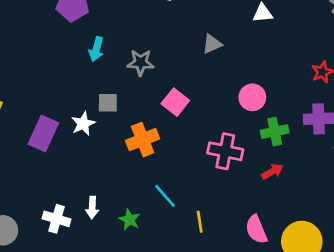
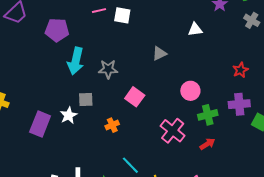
cyan arrow: (96, 49) -> (76, 61), size x1.5
orange cross: (143, 140) -> (112, 125), size x0.6
pink cross: (225, 151) -> (173, 131), turned 30

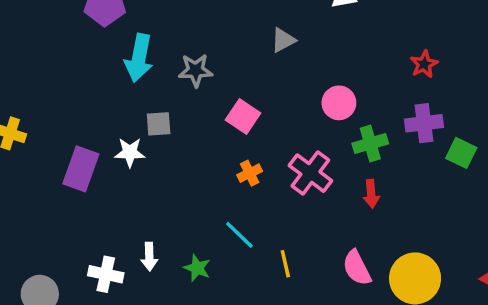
white star: (69, 115) -> (130, 152), turned 30
orange cross: (112, 125) -> (250, 173), moved
red arrow: (207, 144) -> (371, 194), turned 119

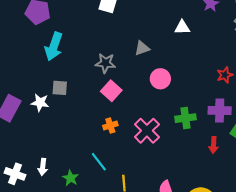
gray star: (196, 70) -> (105, 63), moved
pink circle: (339, 103) -> (160, 79), moved
red arrow: (371, 194) -> (214, 145), moved

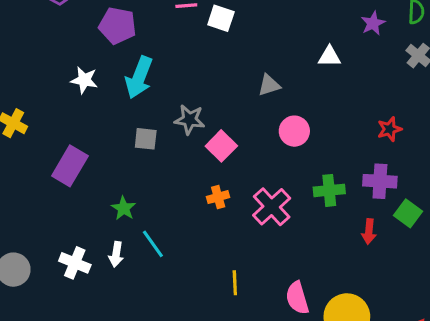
gray star: (105, 63) -> (190, 120), moved
white star: (40, 103) -> (84, 80), moved
cyan line: (99, 162) -> (153, 244), moved
green star: (71, 178) -> (124, 208), moved

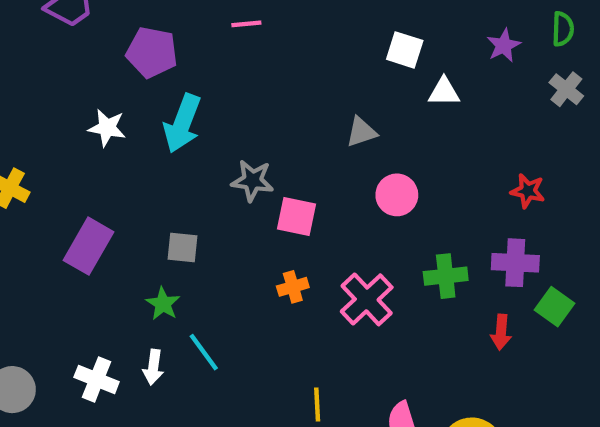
white square: (221, 18) -> (405, 50), moved
red star: (389, 129) -> (528, 191), turned 30
gray square: (146, 139) -> (183, 248), moved
pink square: (221, 146) -> (297, 216), turned -32

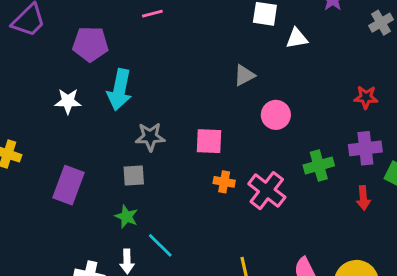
gray cross: (566, 89) -> (381, 23), turned 30
gray star: (252, 181) -> (150, 137), moved
orange cross: (293, 287) -> (224, 182), moved, turned 36

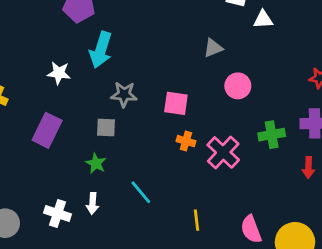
white star: (68, 101) -> (59, 73), moved
cyan line: (160, 245) -> (141, 192), moved

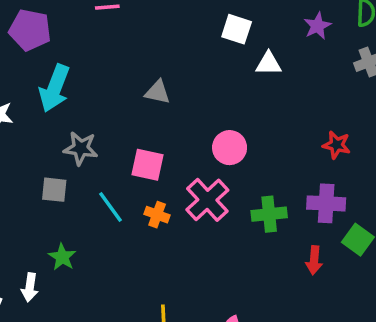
gray triangle: (213, 48) -> (157, 92), moved, turned 30
pink cross: (223, 152) -> (207, 200), moved
green star: (96, 163) -> (62, 257), moved
cyan line: (141, 192) -> (110, 207), moved

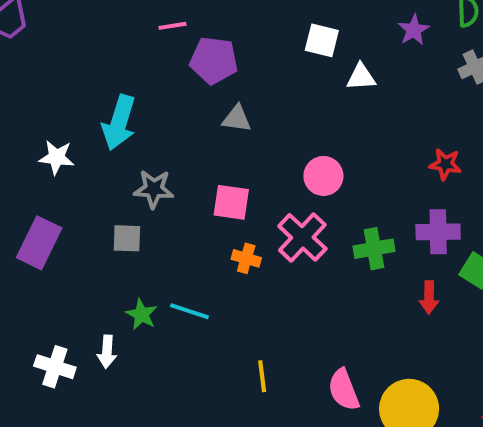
purple pentagon: (30, 30) -> (214, 60), moved
cyan line: (110, 207) -> (189, 311), moved, turned -32

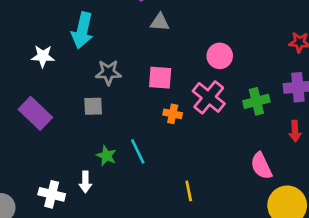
purple rectangle: (39, 243) -> (35, 113), turned -68
cyan line: (189, 311) -> (138, 151), turned 50
pink semicircle: (344, 390) -> (261, 166), moved

